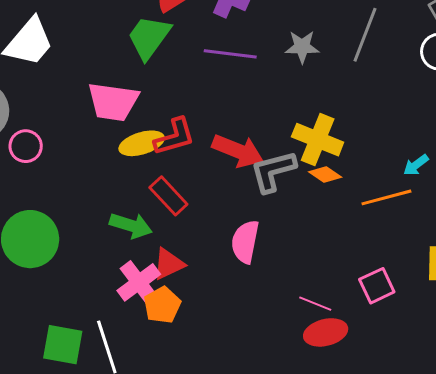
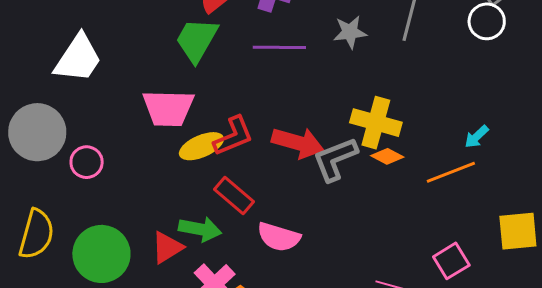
pink semicircle: (245, 242) -> (279, 237), moved, turned -78
red triangle: (169, 264) -> (167, 247), moved

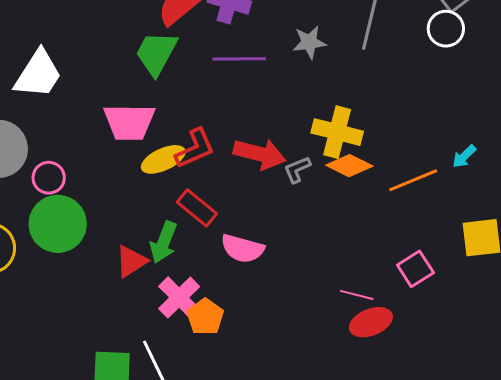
cyan arrow: (476, 137) -> (464, 156), moved
orange diamond: (387, 156) -> (349, 166), size x1.4
gray L-shape: (335, 159) -> (297, 169), size x0.6
green arrow: (200, 229) -> (164, 242), turned 102
green circle: (101, 254) -> (58, 224), moved

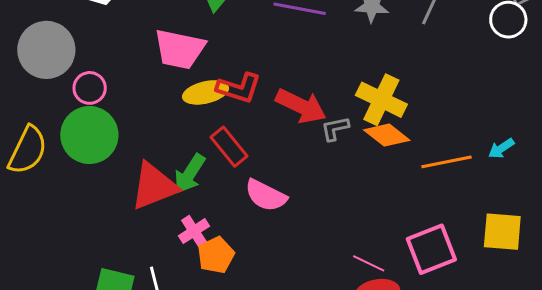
red L-shape: (195, 149) -> (239, 88), turned 30
red triangle: (131, 261) -> (154, 186), size x1.5
pink square: (415, 269) -> (431, 249), size x1.4
pink cross: (179, 298) -> (194, 231), size x0.7

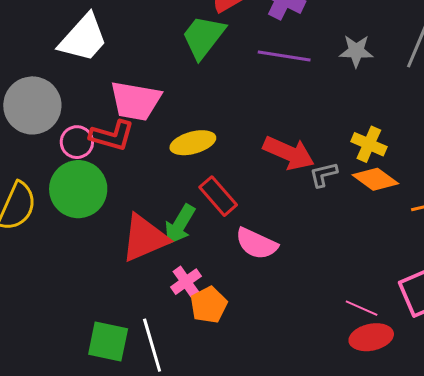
pink trapezoid: (180, 49) -> (135, 101), moved
red L-shape: (239, 88) -> (112, 136), moved
yellow cross: (381, 100) -> (369, 144), size x0.7

